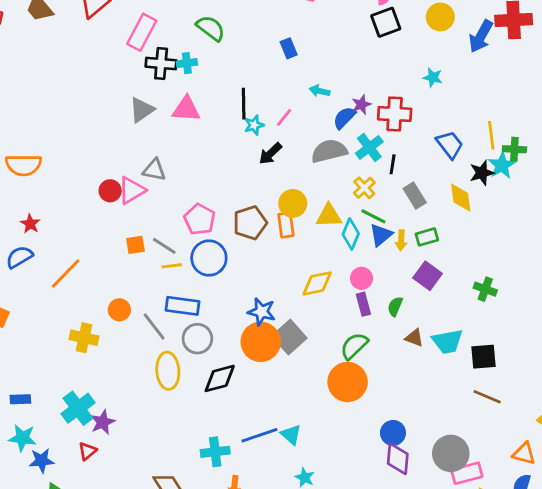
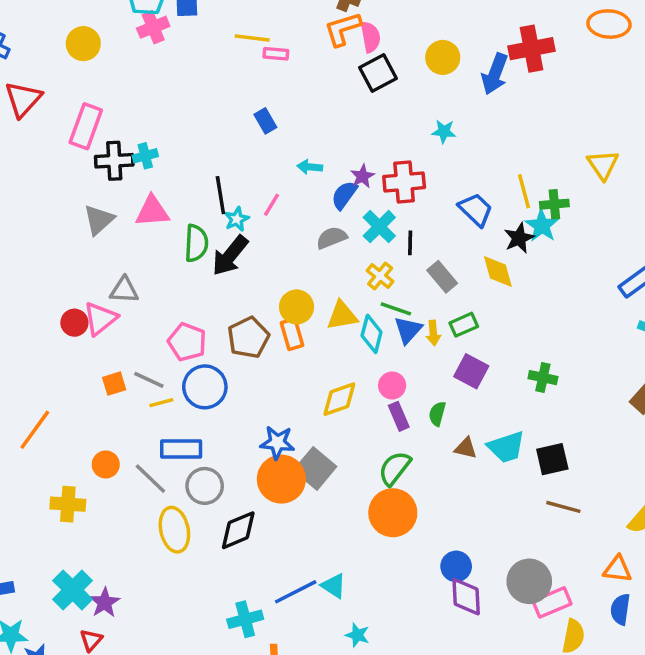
green semicircle: (211, 28) -> (196, 243), moved, turned 64
gray semicircle: (329, 151) -> (332, 238), size x0.7
black arrow: (270, 154) -> (230, 256), moved, size x1.4

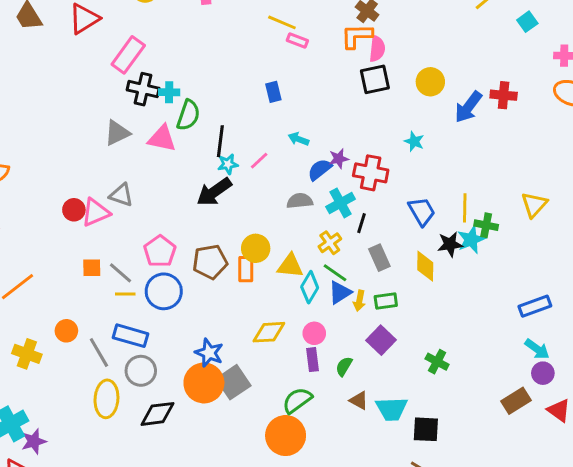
red cross: (532, 49) -> (504, 95), size x0.7
green semicircle: (196, 243) -> (188, 115), moved

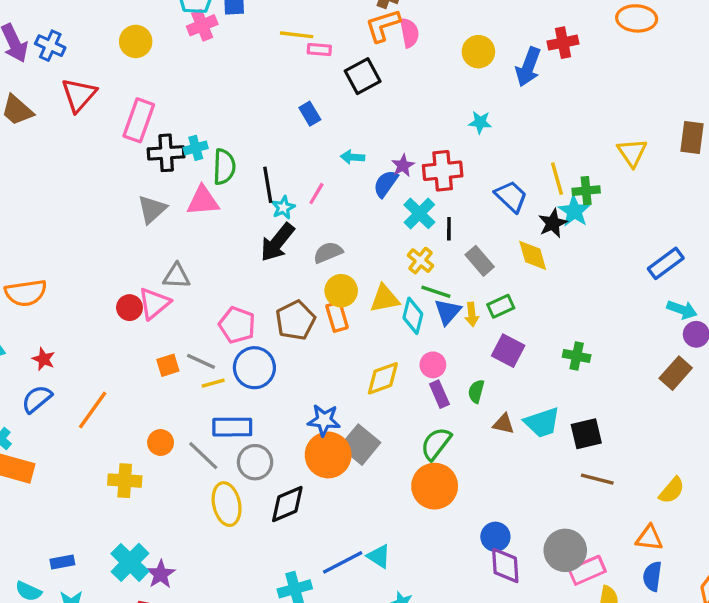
black square: (375, 79) -> (363, 76), moved
gray semicircle: (300, 201) -> (328, 252), moved

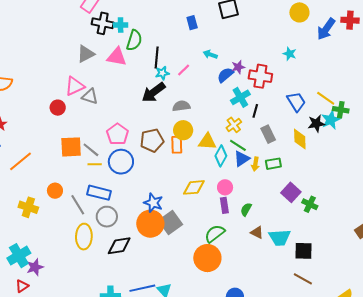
yellow line: (557, 179) -> (326, 98), turned -54
pink triangle: (154, 303) -> (75, 86), moved
purple square: (508, 351) -> (291, 192), moved
orange square: (168, 365) -> (71, 147), size x1.6

